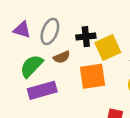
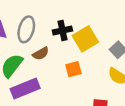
orange square: (92, 76) -> (73, 69), size x0.6

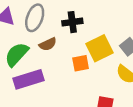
yellow square: (85, 39) -> (99, 48), moved

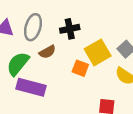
orange square: (81, 63) -> (80, 68), turned 35
purple rectangle: (29, 79) -> (31, 87), turned 36

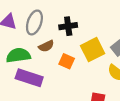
green semicircle: (18, 64) -> (18, 55), turned 40
orange square: (80, 68) -> (67, 61), moved

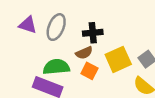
brown semicircle: (46, 46) -> (84, 53), moved
green semicircle: (18, 55) -> (56, 67), moved

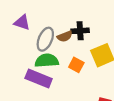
gray ellipse: (56, 27) -> (45, 39), moved
brown semicircle: (84, 53) -> (65, 36), moved

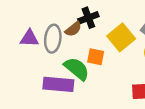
purple triangle: (22, 22) -> (29, 38), moved
green semicircle: (47, 61) -> (77, 69), moved, turned 60

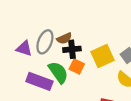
black cross: (88, 18) -> (72, 49), moved
purple triangle: (29, 38) -> (24, 48), moved

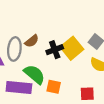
black cross: (72, 49) -> (55, 50), moved
orange square: (77, 67) -> (54, 87), moved

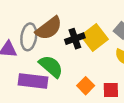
brown semicircle: (32, 41) -> (49, 28), size x1.6
orange square: (54, 87) -> (86, 86), moved, turned 32

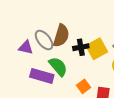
brown semicircle: (49, 28) -> (61, 36), turned -45
gray ellipse: (29, 37) -> (44, 40), turned -55

